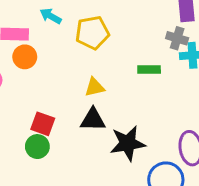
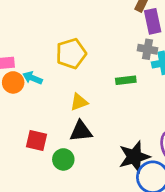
cyan arrow: (51, 16) -> (33, 78), moved
black star: (128, 143) -> (134, 157), moved
green circle: (37, 147) -> (63, 159), moved

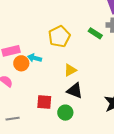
green rectangle: (126, 80) -> (95, 33), moved, turned 48
black triangle: (81, 131) -> (75, 91), turned 36

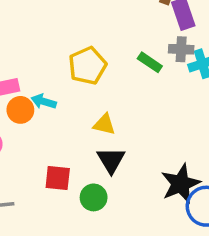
yellow triangle: (70, 70) -> (104, 124), turned 40
black triangle: (75, 91) -> (111, 160), turned 36

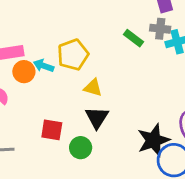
yellow pentagon: (87, 66) -> (73, 55), moved

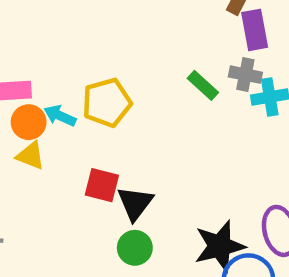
yellow triangle: (93, 88) -> (31, 156), moved
red square: (52, 130) -> (102, 185), moved
green circle: (81, 148) -> (135, 248), moved

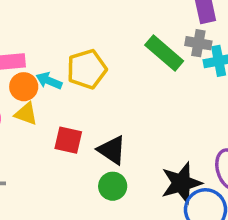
green rectangle: (203, 85) -> (164, 53), size x1.5
red square: (102, 185) -> (68, 140), moved
black triangle: (135, 203) -> (112, 150), turned -32

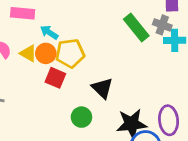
yellow pentagon: (87, 69) -> (70, 53), moved
orange circle: (24, 87) -> (46, 53), moved
black triangle: (112, 150) -> (102, 88), moved

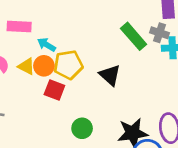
black triangle: (102, 88) -> (110, 75), moved

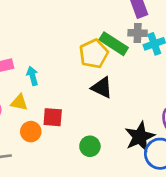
cyan arrow: (46, 45) -> (32, 76), turned 60
yellow pentagon: (68, 65) -> (94, 54), moved
orange circle: (44, 66) -> (31, 132), moved

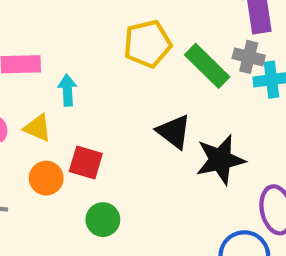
yellow pentagon: (94, 54) -> (147, 44), moved
black star: (140, 137) -> (220, 160), moved
green circle: (90, 146) -> (103, 220), moved

